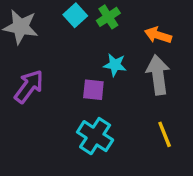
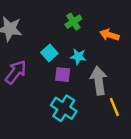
cyan square: (75, 15) -> (49, 53), moved
gray arrow: (158, 75) -> (99, 81), moved

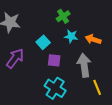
orange arrow: (110, 35) -> (93, 39), moved
cyan star: (78, 57) -> (71, 36), moved

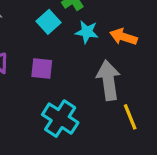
cyan square: (43, 42) -> (48, 22), moved
purple square: (54, 60) -> (42, 69), moved

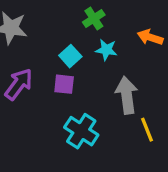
cyan square: (48, 22) -> (70, 56), moved
orange arrow: (123, 37) -> (150, 37), moved

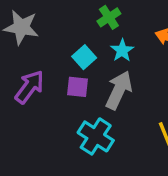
cyan star: (106, 50) -> (122, 50), turned 30
gray arrow: (127, 95) -> (119, 90), moved, turned 33

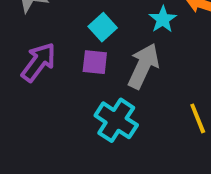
cyan star: (122, 50) -> (163, 19), moved

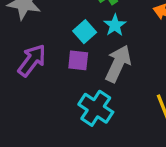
cyan star: (163, 19) -> (115, 25), moved

